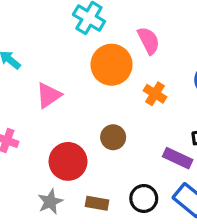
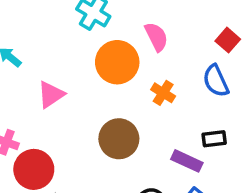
brown circle: (113, 137) -> (119, 139), size x1.5
red circle: (68, 161) -> (34, 169), moved

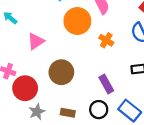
brown circle: (119, 139) -> (61, 72), moved
purple rectangle: (187, 161) -> (106, 84), moved, turned 36

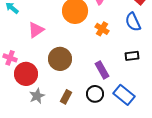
brown rectangle: (68, 113) -> (66, 97), turned -72

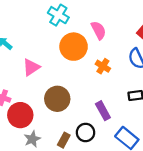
black circle: (95, 94) -> (86, 132), moved

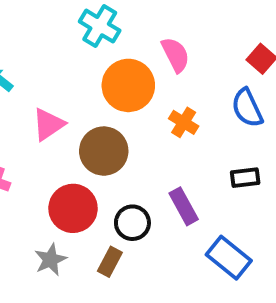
brown circle: (57, 99) -> (104, 151), moved
red circle: (20, 115) -> (73, 208), moved
black circle: (86, 132) -> (132, 223), moved

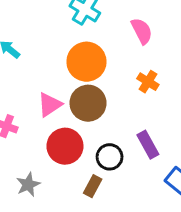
orange circle: (128, 85) -> (86, 62), moved
pink triangle: (48, 124) -> (50, 105), moved
gray star: (50, 260) -> (28, 185), moved

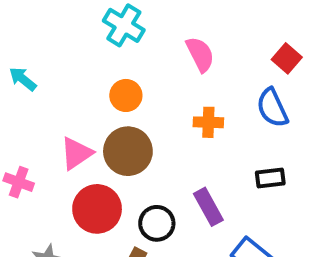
orange circle: (86, 62) -> (126, 95), size x0.6
orange cross: (148, 82) -> (208, 122), turned -30

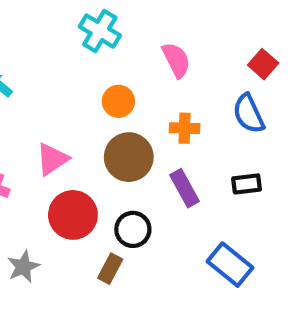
orange circle: (126, 95) -> (118, 101), moved
brown circle: (128, 151) -> (129, 157), moved
purple rectangle: (208, 207) -> (185, 188), moved

